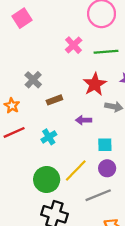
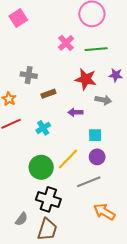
gray cross: (33, 80) -> (29, 75), turned -35
red star: (95, 84) -> (86, 79), turned -30

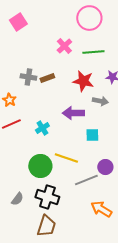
brown rectangle: (48, 94) -> (47, 78), moved
purple arrow: (75, 112) -> (73, 113), size x1.5
purple circle: (97, 157) -> (105, 167), moved
yellow line: (68, 159) -> (66, 158), turned 65
gray semicircle: (21, 219) -> (17, 199), moved

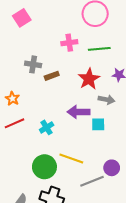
pink cross: (64, 46) -> (69, 43), turned 35
gray cross: (28, 77) -> (33, 64), moved
red star: (83, 81) -> (89, 79), turned 30
cyan square: (92, 135) -> (98, 124), moved

